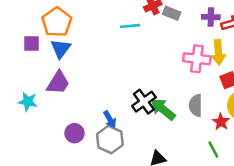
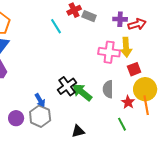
cyan line: (130, 26) -> (56, 26), turned 63
purple circle: (74, 133) -> (16, 118), moved

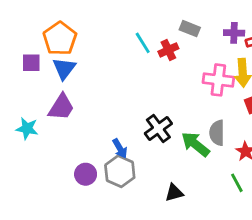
red cross: (74, 10) -> (168, 50), moved
green arrow: (82, 92) -> (196, 144), moved

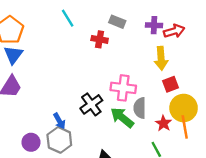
cyan line: (143, 43) -> (68, 18), moved
red cross: (168, 50) -> (100, 39), turned 35
pink cross: (218, 80) -> (123, 88), moved

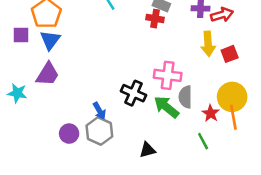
red cross: (100, 39) -> (155, 19), moved
red square: (171, 84) -> (230, 54), moved
black cross: (91, 104) -> (134, 93), turned -30

